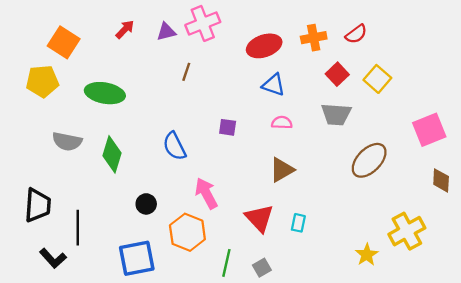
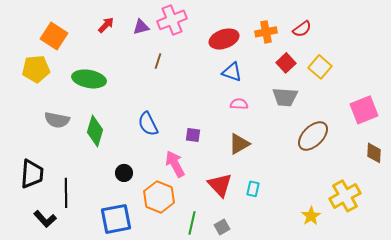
purple square: (228, 127) -> (193, 135), moved

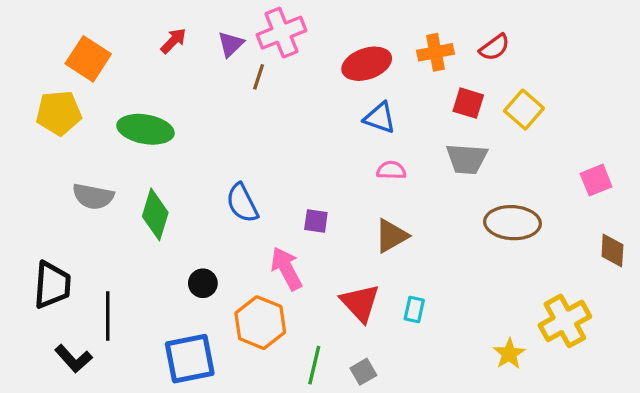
purple triangle: (141, 27) -> (231, 44), turned -30
brown line: (158, 61) -> (259, 77), moved
red square: (286, 63) -> (468, 103), turned -30
pink square: (364, 110) -> (596, 180), size x0.7
brown ellipse: (313, 136) -> (513, 223), turned 48

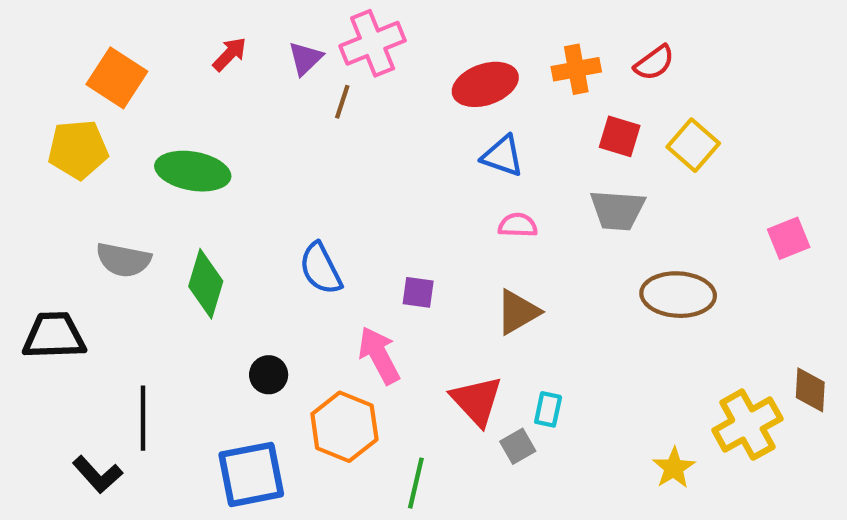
brown diamond: (612, 250) -> (810, 390), moved
black trapezoid: (52, 285) -> (54, 336), moved, turned -96
gray square: (363, 372) -> (518, 446), moved

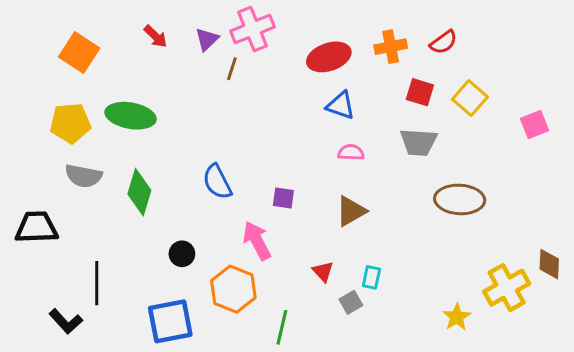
red arrow: (230, 54) -> (156, 36), turned 90
yellow pentagon: (78, 149) -> (70, 123), moved
pink square: (789, 238) -> (535, 125), moved
red triangle: (477, 401) -> (323, 271), size x0.6

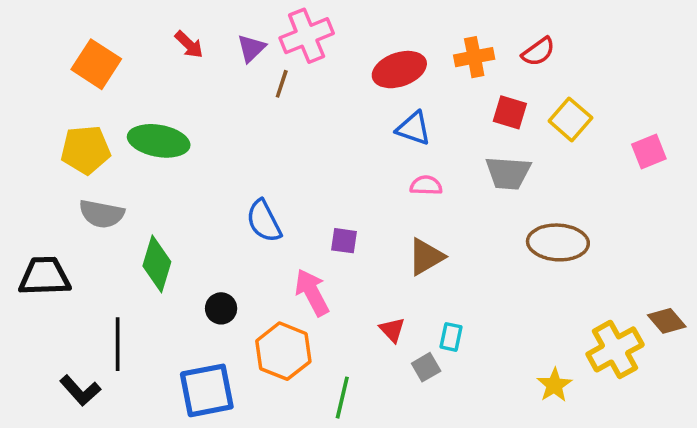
green diamond: (139, 192) -> (157, 264), moved
brown diamond: (549, 264) -> (667, 321), turned -44

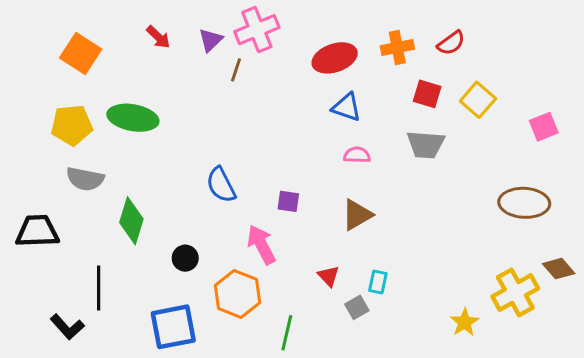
brown ellipse: (558, 242) -> (524, 203), moved

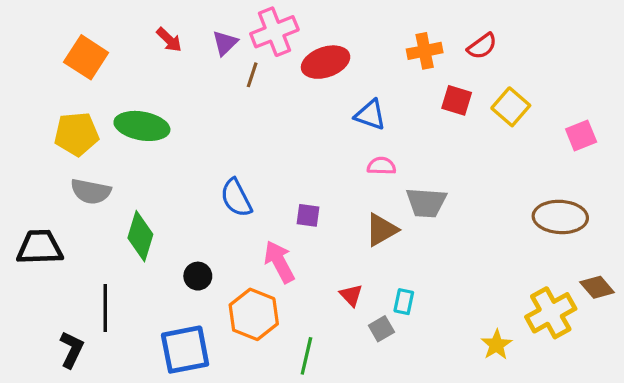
red ellipse: (335, 58) -> (326, 62), moved
gray trapezoid: (426, 145) -> (426, 203), moved
black L-shape: (67, 327) -> (72, 350), turned -112

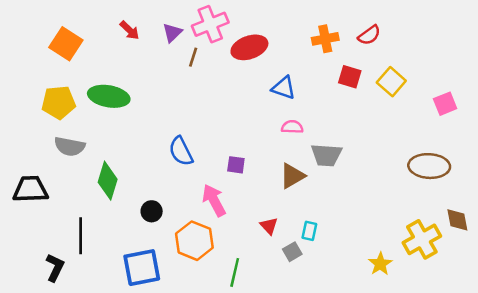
brown diamond: (597, 287) -> (457, 220), turned 30

